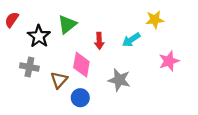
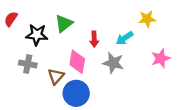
black star: (39, 36) -> (37, 35), turned -30
gray star: (119, 80) -> (113, 63), moved
blue circle: (80, 98) -> (76, 93), size x1.5

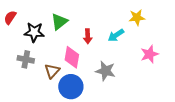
gray star: (113, 63) -> (105, 71), moved

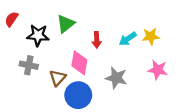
yellow star: (137, 17) -> (151, 36), moved
pink star: (149, 54) -> (158, 70), moved, turned 30

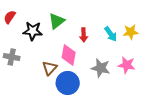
cyan arrow: (128, 39) -> (111, 34), turned -91
gray cross: (29, 65) -> (12, 57), moved
pink star: (158, 70) -> (127, 65), moved

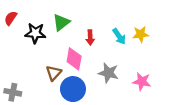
gray cross: (12, 57) -> (13, 92), moved
pink star: (127, 65) -> (142, 82), moved

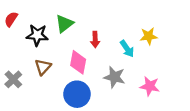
cyan arrow: (119, 36) -> (127, 49), moved
brown triangle: (54, 73) -> (43, 67), moved
gray cross: (13, 92) -> (13, 79), moved, turned 35

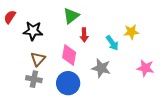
green triangle: (64, 24) -> (71, 16), moved
gray cross: (13, 79) -> (34, 79), moved, turned -35
pink star: (150, 86) -> (145, 68), moved

